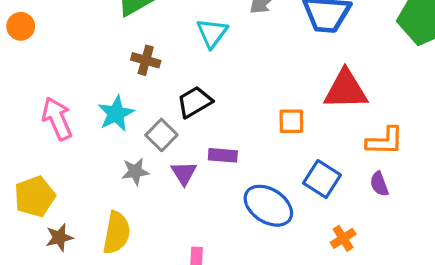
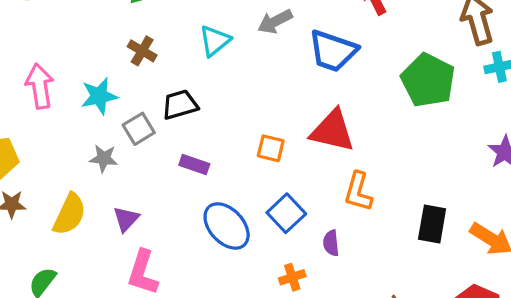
orange L-shape: (385, 141) -> (358, 192), turned 90
purple triangle: (184, 173) -> (126, 219), moved
purple semicircle: (379, 184) -> (331, 243), moved

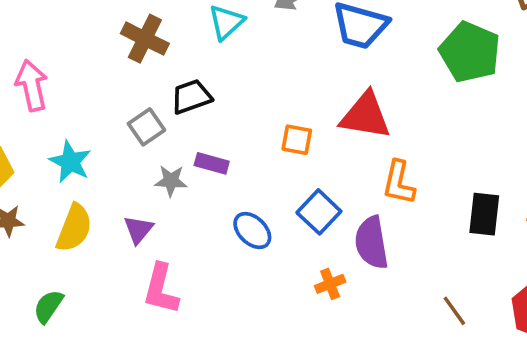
brown cross: (142, 51) -> (145, 39), size x1.4
cyan star: (99, 96) -> (70, 162), moved, turned -30
gray star: (104, 158) -> (171, 181), moved
blue ellipse: (227, 226) -> (252, 231), size x0.7
purple semicircle: (331, 243) -> (372, 243), size x1.8

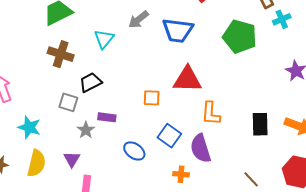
gray square: (146, 127) -> (68, 102), turned -30
gray star: (171, 181) -> (86, 130), turned -30
orange cross: (330, 284) -> (181, 174), turned 35

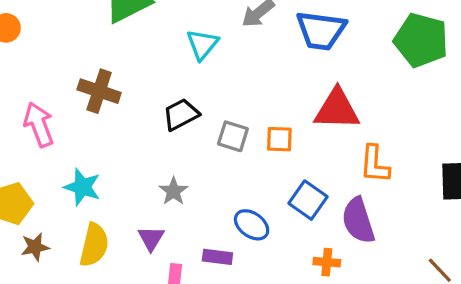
brown cross: (61, 54) -> (99, 91), moved
gray square: (68, 102) -> (233, 136), moved
purple rectangle: (107, 117) -> (217, 257), moved

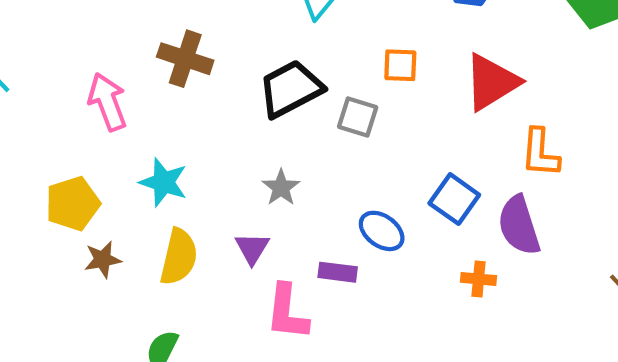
red triangle: (337, 109) -> (492, 82), turned -33
black trapezoid: (181, 114) -> (291, 89), size x1.4
orange square: (279, 139) -> (400, 65), moved

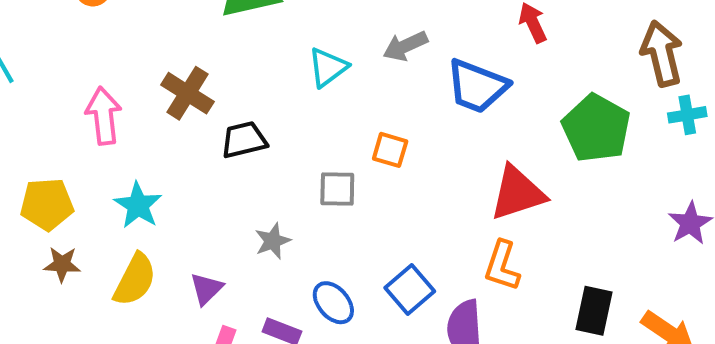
red triangle: (492, 82) -> (517, 193), moved
black trapezoid: (291, 89) -> (244, 140), moved, size x0.7
gray square: (358, 117) -> (337, 189), turned -30
gray star: (281, 188) -> (273, 241), moved

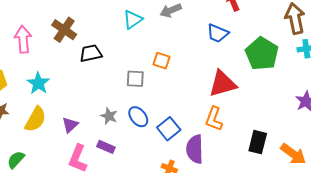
blue trapezoid: (477, 86) -> (218, 33), moved, size x0.7
gray star: (273, 241) -> (109, 116), moved, turned -30
blue ellipse: (333, 303) -> (138, 117), moved

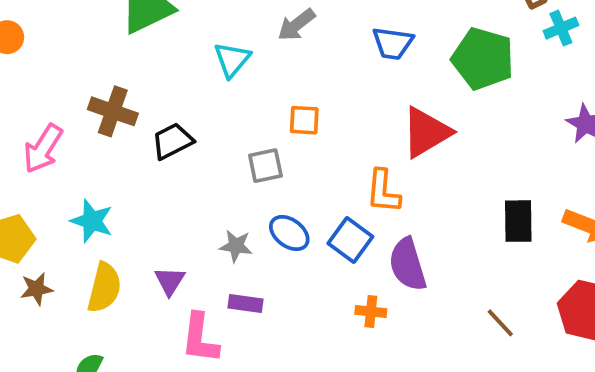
pink arrow: (23, 39) -> (43, 149), turned -128
orange L-shape: (214, 119) -> (383, 191), moved

